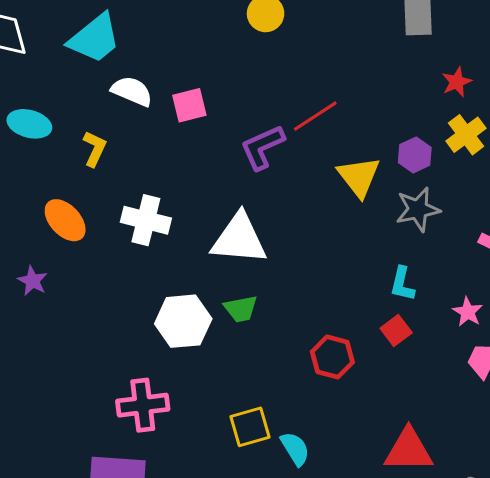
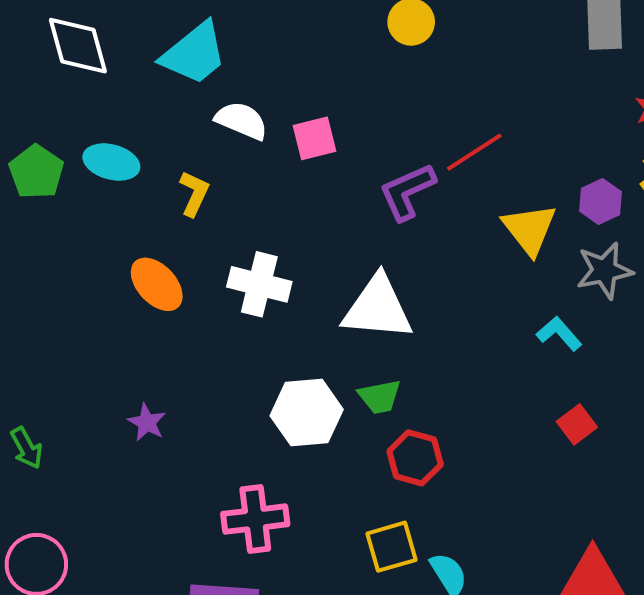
purple star: (32, 281) -> (147, 422), moved
cyan L-shape: (402, 284) -> (559, 334), moved, turned 126
red hexagon: (332, 357) -> (415, 458), moved

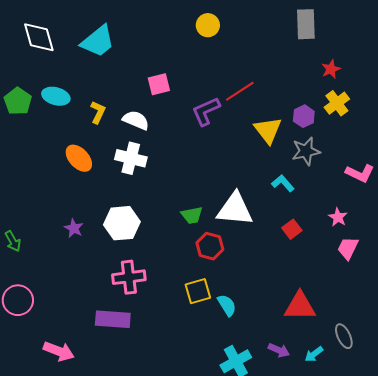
white semicircle: (242, 121) -> (136, 120), moved
white triangle: (378, 308) -> (235, 209), moved
white hexagon: (307, 413) -> (122, 223), moved

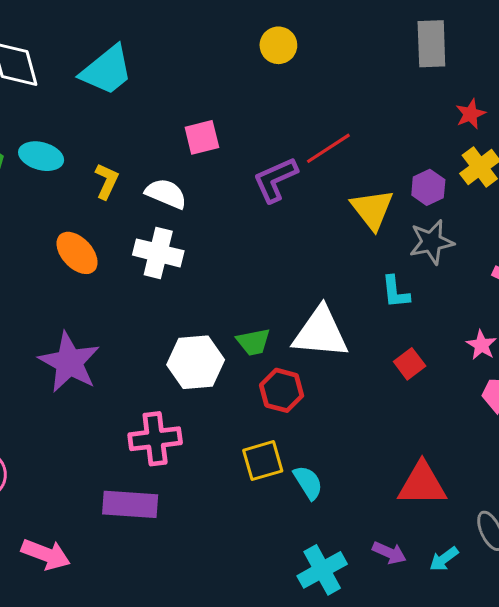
cyan L-shape: (283, 183) -> (396, 292), turned -145
white hexagon: (122, 223) -> (196, 362), moved
purple star: (74, 228) -> (69, 362), size x2.0

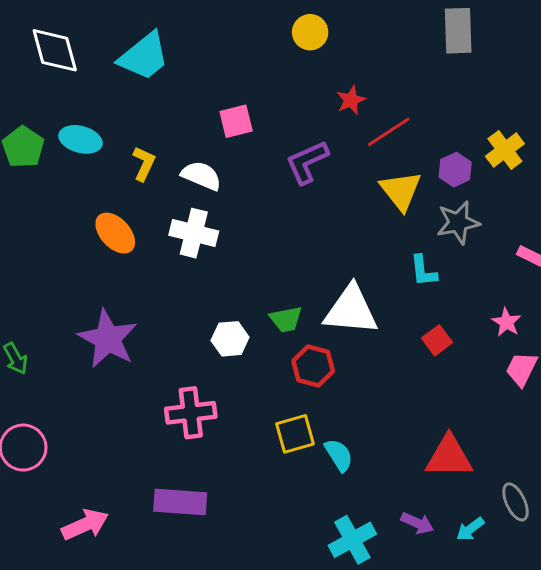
red star: (470, 114) -> (351, 100), moved
red line: (328, 148) -> (389, 132), moved
white hexagon: (196, 362) -> (230, 339), size x0.7
purple rectangle: (130, 504) -> (180, 502), moved
pink arrow: (46, 554) -> (85, 525), turned -45

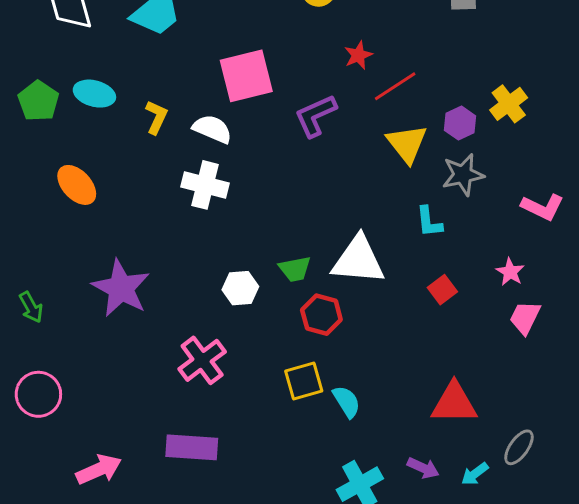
pink square: (236, 121) -> (246, 76), size x1.6
orange ellipse: (115, 233) -> (77, 185), moved
pink cross: (191, 413) -> (202, 360), turned -30
gray ellipse: (516, 502) -> (519, 447), turned 60

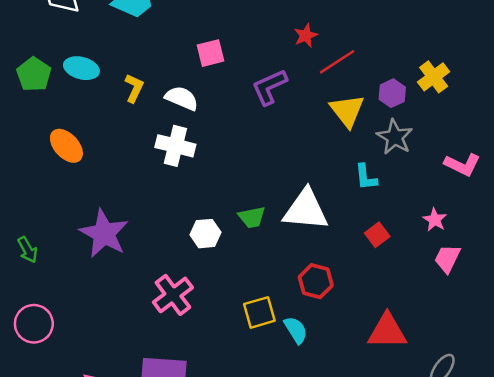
pink square: (246, 76) -> (211, 53), size x0.6
gray star: (463, 175) -> (395, 137), turned -30
red hexagon: (321, 315) -> (316, 281), moved

